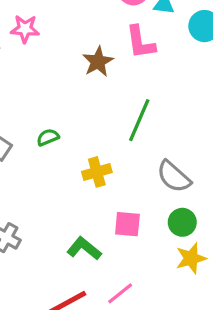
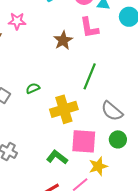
yellow cross: (97, 172) -> (64, 109), size x1.5
pink square: (127, 224) -> (84, 141), size x1.5
yellow star: (191, 258) -> (98, 166), moved

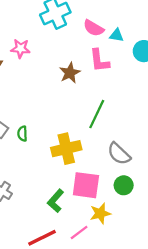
green semicircle: (33, 88) -> (22, 134), moved, turned -72
green L-shape: (57, 157) -> (56, 201), turned -90

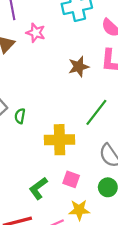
pink square: (86, 185) -> (71, 179), size x0.6

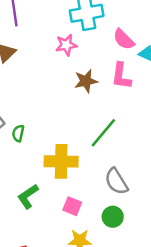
pink star: (36, 33) -> (66, 45), moved, turned -30
green L-shape: (38, 188) -> (28, 196), moved

